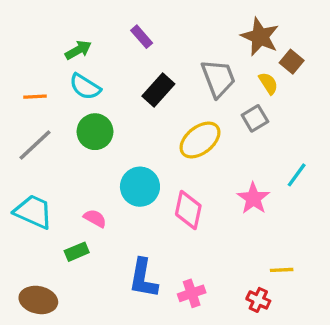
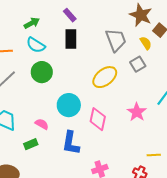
black rectangle: (158, 90) -> (71, 39), moved, turned -42
blue L-shape: (143, 278) -> (71, 143), moved

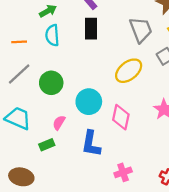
cyan semicircle: (36, 45) -> (52, 35), turned 54
green circle: (42, 72) -> (51, 83), moved
pink semicircle: (42, 124) -> (59, 123), turned -88

